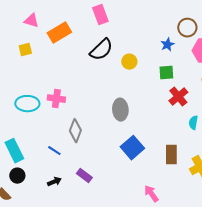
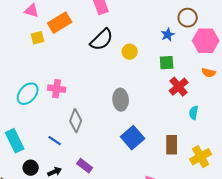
yellow square: (25, 50) -> (38, 38), moved
cyan ellipse: (27, 104) -> (28, 94), turned -50
black circle: (17, 176) -> (31, 168), moved

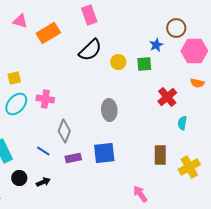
yellow square: (38, 38) -> (14, 78), moved
green square: (167, 63) -> (144, 64), moved
blue square: (133, 138) -> (104, 153), moved, turned 35
purple rectangle: (85, 166) -> (73, 158), moved, turned -49

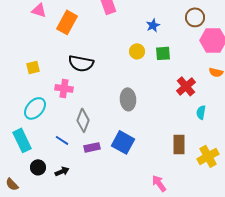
orange rectangle: (48, 33) -> (67, 22), turned -30
blue star: (156, 45) -> (153, 25), moved
black semicircle: (90, 50) -> (81, 63), moved, turned 55
cyan ellipse: (16, 104) -> (35, 108), moved
blue square: (104, 153) -> (123, 142), turned 35

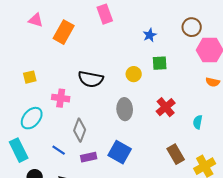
yellow circle: (137, 51) -> (134, 74), moved
black semicircle: (81, 63) -> (91, 79), moved
red cross: (186, 86) -> (166, 107), moved
brown rectangle: (179, 144) -> (176, 154), turned -30

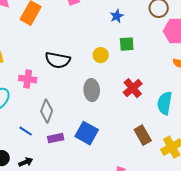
cyan semicircle: (198, 122) -> (165, 103), size x1.6

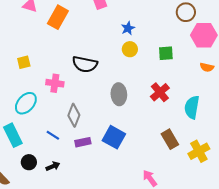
blue star: (117, 16) -> (128, 28), moved
green square: (127, 44) -> (166, 53), moved
yellow circle: (101, 55) -> (130, 49), moved

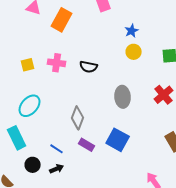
black semicircle: (85, 64) -> (89, 67), size x0.7
pink cross: (55, 83) -> (57, 63), moved
blue line: (53, 135) -> (57, 149), moved
purple rectangle: (83, 142) -> (87, 145), turned 42

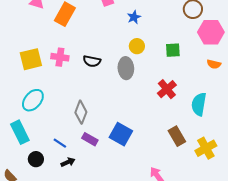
blue star: (132, 31) -> (134, 17), moved
yellow square: (28, 65) -> (31, 59), size x1.6
gray ellipse: (123, 97) -> (126, 68), moved
black arrow: (57, 169) -> (68, 162), moved

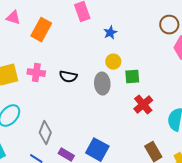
green square: (173, 50) -> (132, 77), moved
gray diamond: (81, 112) -> (45, 133), moved

